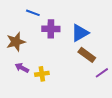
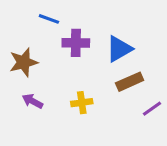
brown rectangle: (87, 55) -> (130, 82), turned -60
yellow cross: (42, 74) -> (82, 103), moved

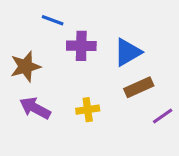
purple arrow: (32, 101) -> (35, 108), size x1.4

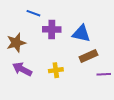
blue triangle: (128, 52) -> (81, 34), turned 42
purple line: (163, 116) -> (104, 74), turned 32

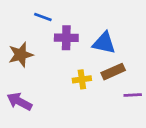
purple arrow: (22, 69) -> (19, 102), moved
yellow cross: (56, 70) -> (82, 79), moved

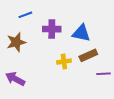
blue line: (43, 17) -> (25, 15), moved, turned -40

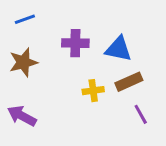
blue line: (25, 15) -> (25, 19), moved
purple line: (104, 74) -> (141, 114), moved, turned 64

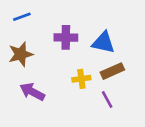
purple line: (141, 114) -> (107, 99), moved
purple arrow: (22, 116) -> (32, 92), moved

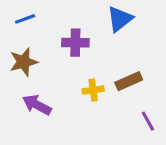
blue triangle: (103, 43) -> (120, 19), moved, turned -50
purple line: (107, 99) -> (148, 121), moved

